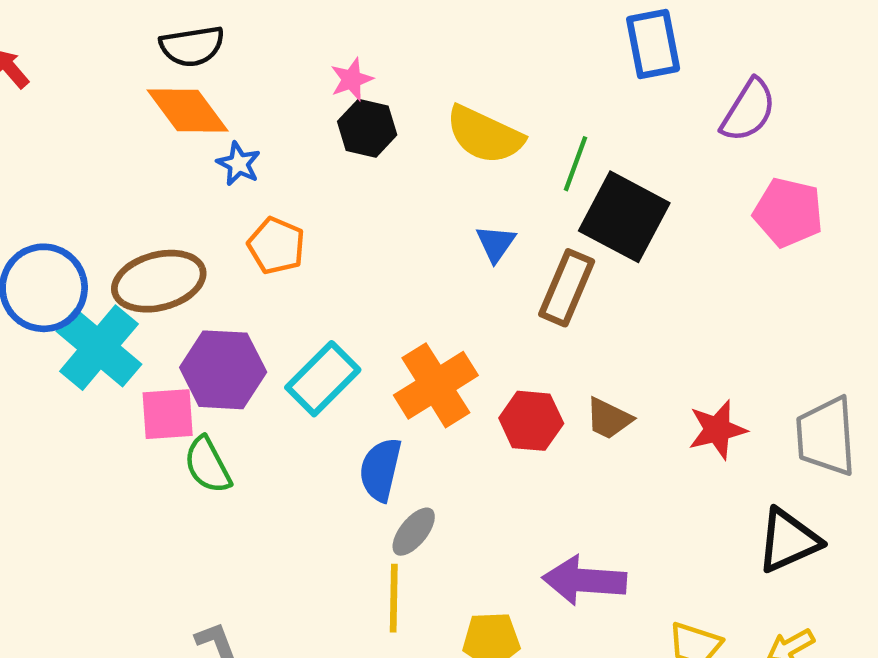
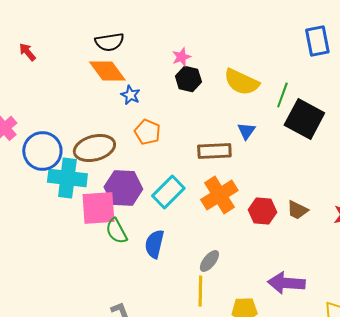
brown rectangle: (567, 288) -> (214, 151), moved, turned 64
cyan cross: (99, 348) -> (67, 178), turned -33
pink square: (168, 414) -> (98, 208), size x1.4
blue semicircle: (380, 470) -> (154, 244), moved

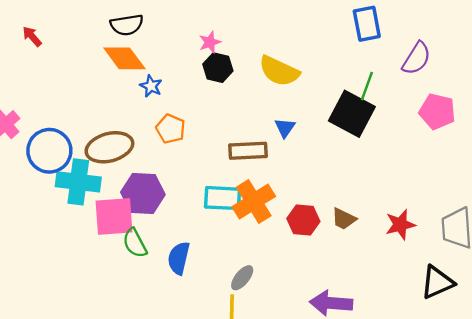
green line: (282, 95) -> (367, 86), moved
cyan rectangle: (168, 192) -> (223, 198), moved, turned 48

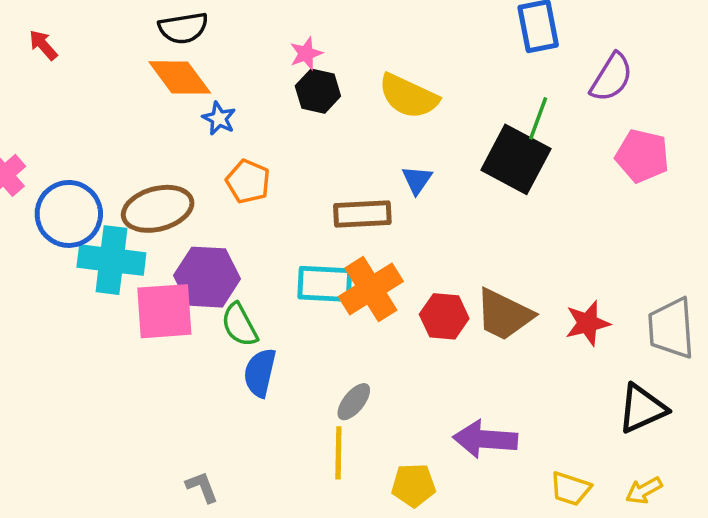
brown trapezoid: (344, 219) -> (504, 315), size x1.6
green semicircle: (135, 243) -> (239, 325), moved

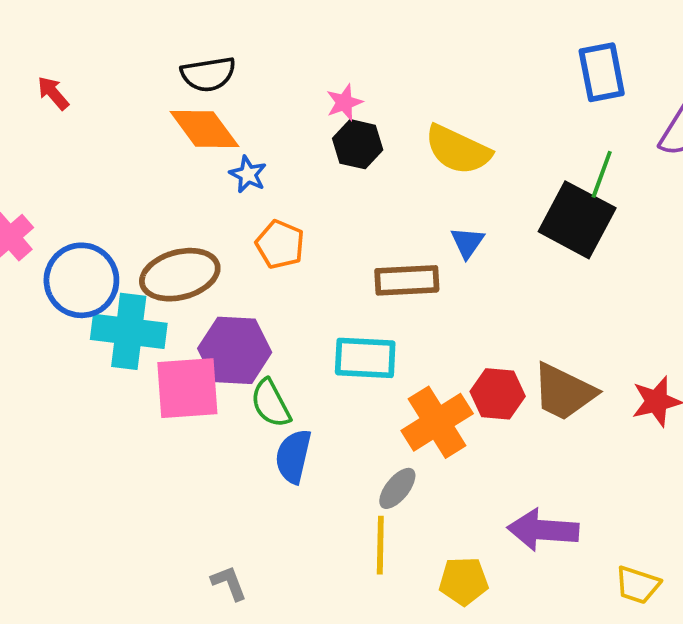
orange cross: (371, 289) -> (437, 422), moved

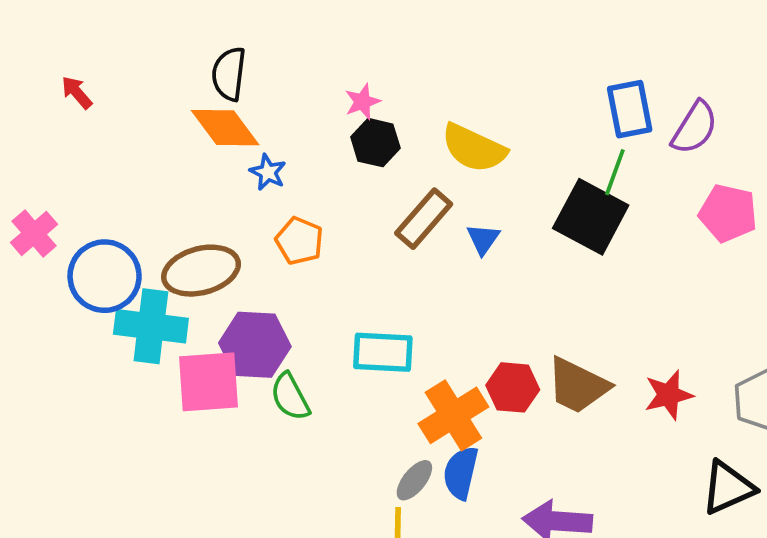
blue rectangle: (602, 72) -> (630, 109), moved
black semicircle: (208, 74) -> (229, 74), turned 106
brown rectangle: (407, 280) -> (424, 219), moved, turned -46
blue semicircle: (293, 456) -> (461, 473), moved

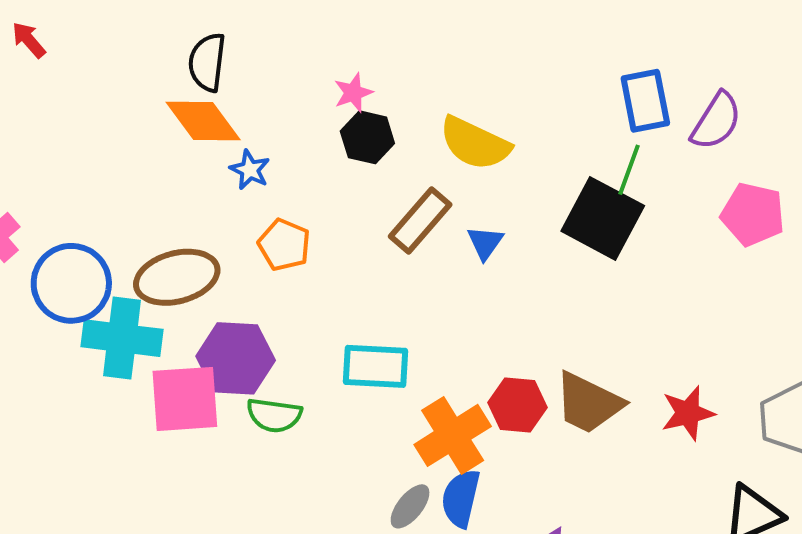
red arrow: (77, 92) -> (29, 40), moved
green semicircle: (290, 397) -> (274, 415), turned -54

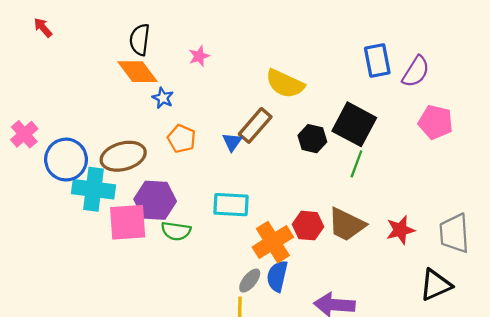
pink star: (353, 93) -> (199, 56), moved
black hexagon: (367, 137) -> (312, 139), moved
green line: (629, 170) -> (356, 164), moved
blue triangle: (485, 243) -> (232, 142), moved

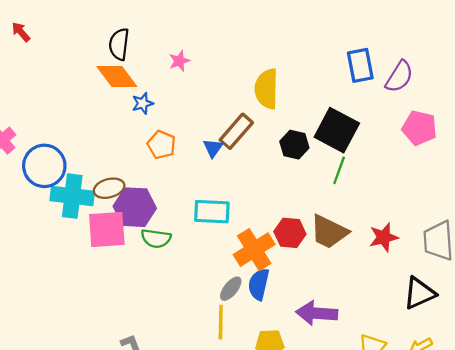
yellow semicircle: (285, 84) -> (266, 89), turned 66
blue star: (163, 98) -> (143, 103), turned 30
brown ellipse: (123, 156) -> (109, 188), moved, size x0.7

